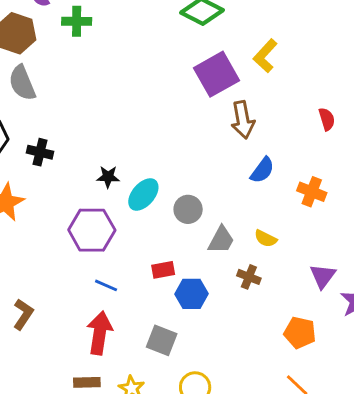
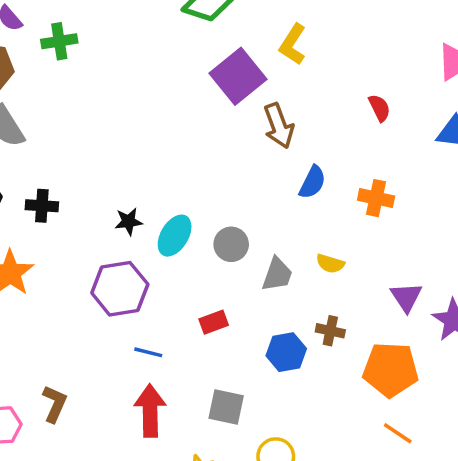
brown cross: (249, 277) -> (330, 331), moved
blue hexagon: (192, 294) -> (286, 352), moved
orange pentagon: (300, 333) -> (391, 370), size x1.4

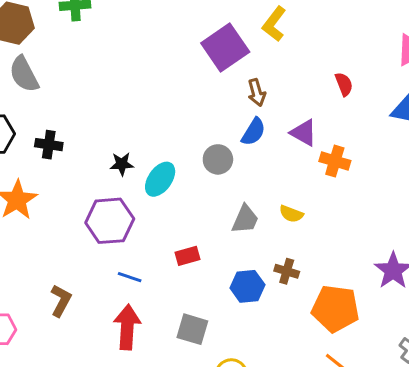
brown arrow: (279, 126) -> (257, 93), size x0.7
blue semicircle: (312, 182) -> (254, 132), moved
gray circle: (231, 244) -> (218, 159), moved
purple triangle: (406, 297) -> (304, 133), moved, turned -32
brown L-shape: (55, 404) -> (61, 301), moved

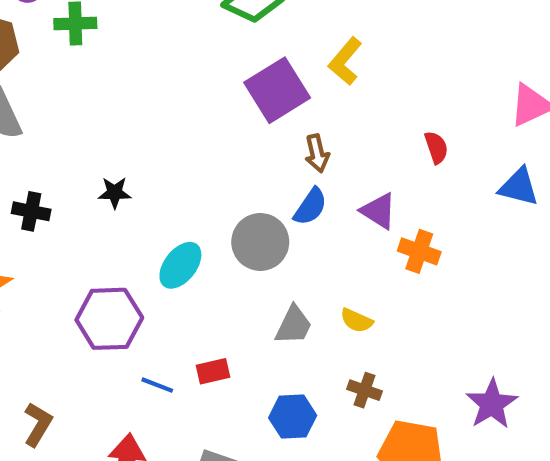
gray circle: (218, 159) -> (260, 242), size x1.4
black star: (122, 164) -> (115, 193), moved
brown cross: (287, 271) -> (365, 390), moved
blue line: (130, 277) -> (157, 385), moved

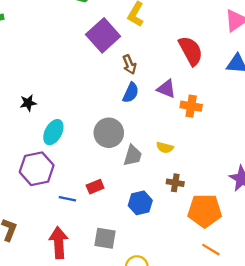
red semicircle: (436, 147) -> (191, 51), size x1.8
gray circle: (260, 242) -> (109, 133), moved
cyan ellipse: (180, 265) -> (53, 132), moved

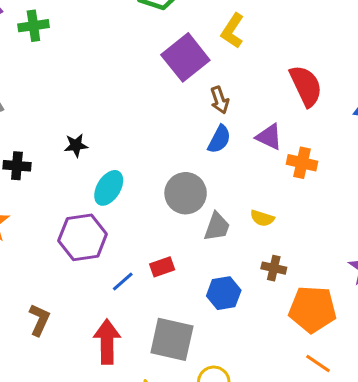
blue line: (67, 199) -> (123, 282), turned -56
gray square: (105, 238) -> (172, 339), size x1.4

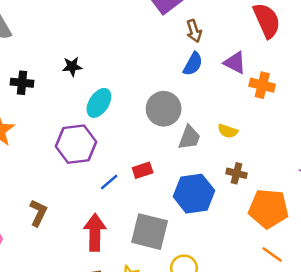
blue hexagon: (224, 293) -> (194, 194), size x1.4

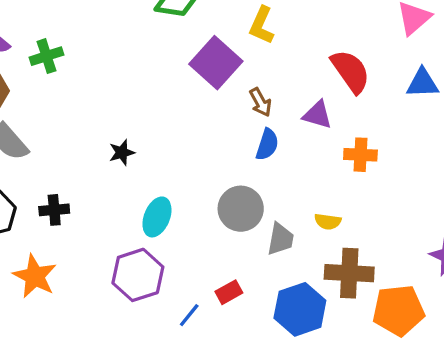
purple triangle: (235, 63) -> (317, 115), moved
black star: (72, 66) -> (122, 153), moved
brown cross: (237, 173) -> (349, 273), size x1.8

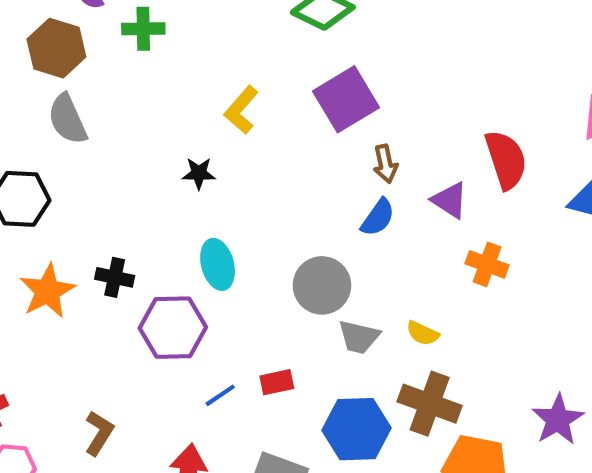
yellow L-shape: (262, 25) -> (241, 110), moved
black cross: (54, 210) -> (115, 277), moved
cyan ellipse: (157, 217) -> (218, 264), turned -54
gray trapezoid: (280, 239) -> (359, 337), turned 76

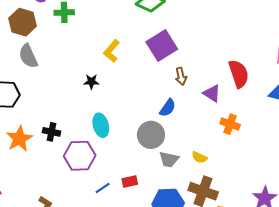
blue semicircle: (378, 217) -> (168, 108), moved

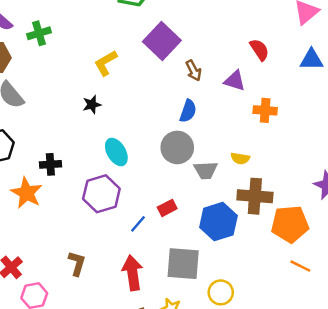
yellow L-shape: (112, 51) -> (106, 63), turned 35
red semicircle: (239, 74) -> (259, 50), size x0.7
black cross: (52, 132) -> (50, 164), moved

